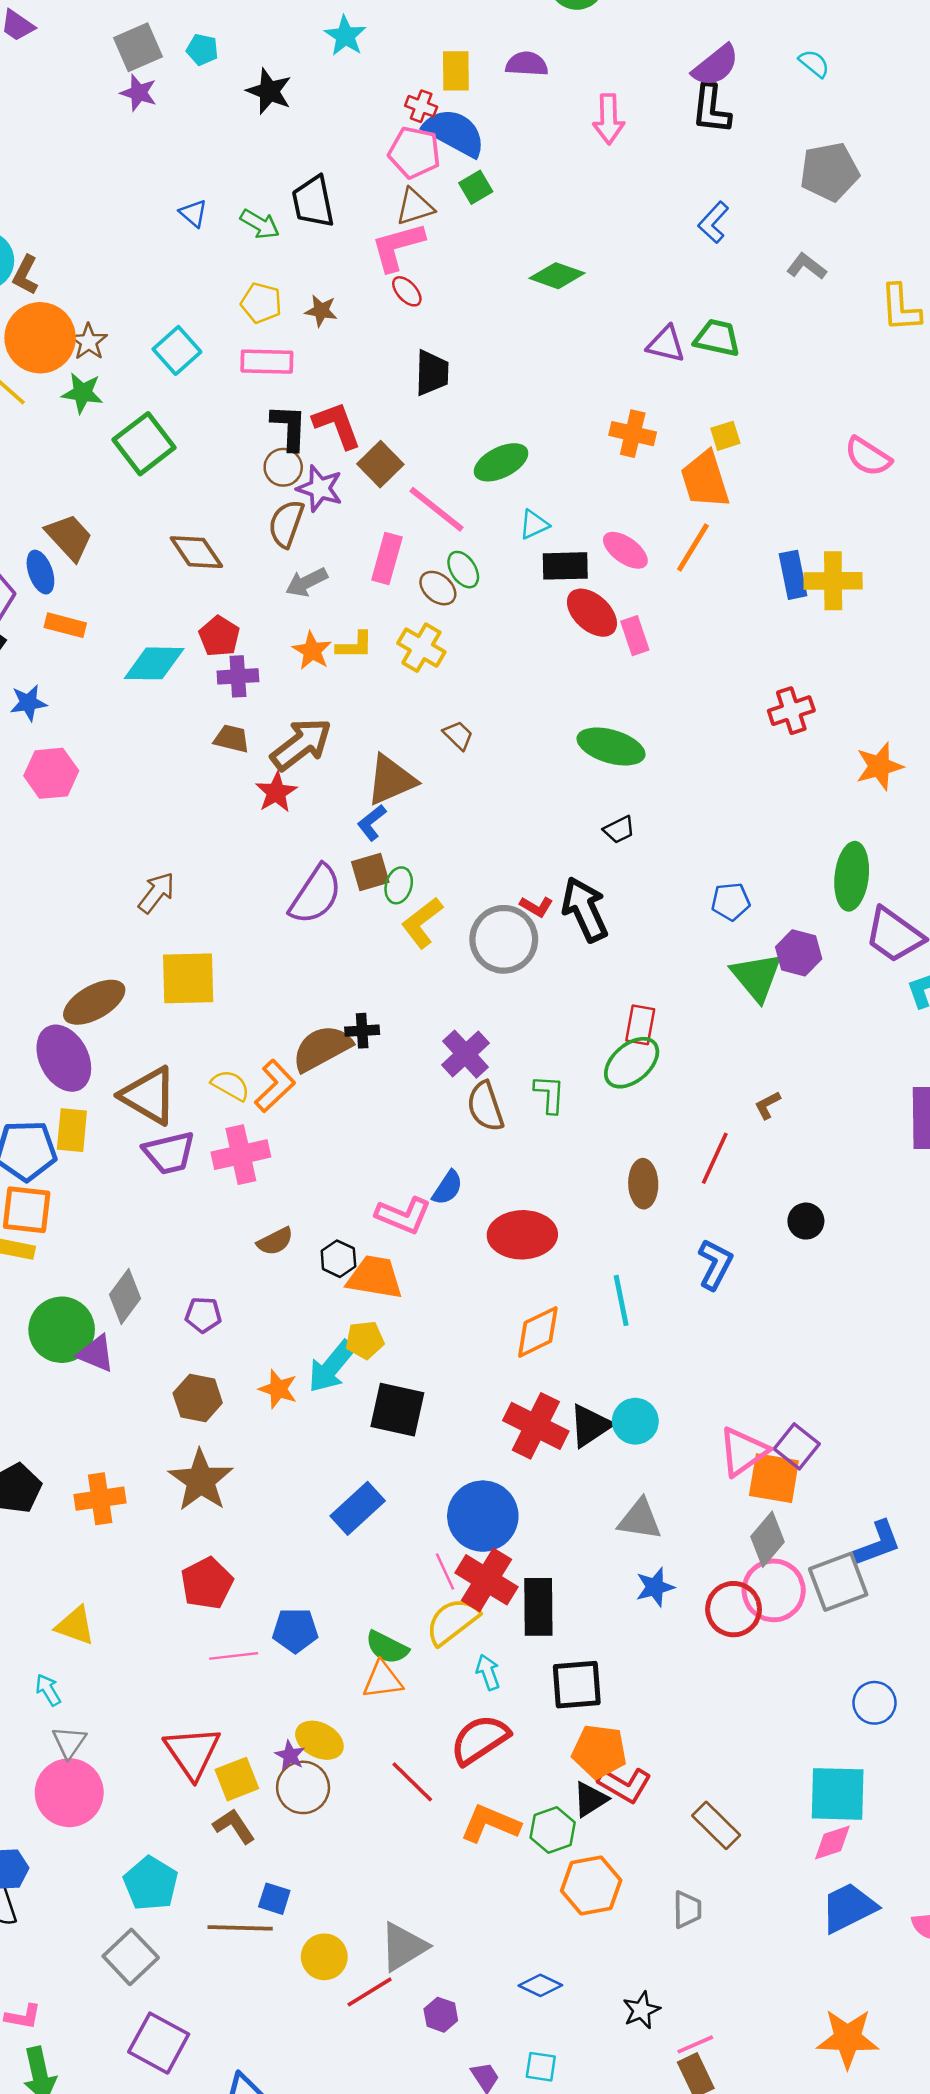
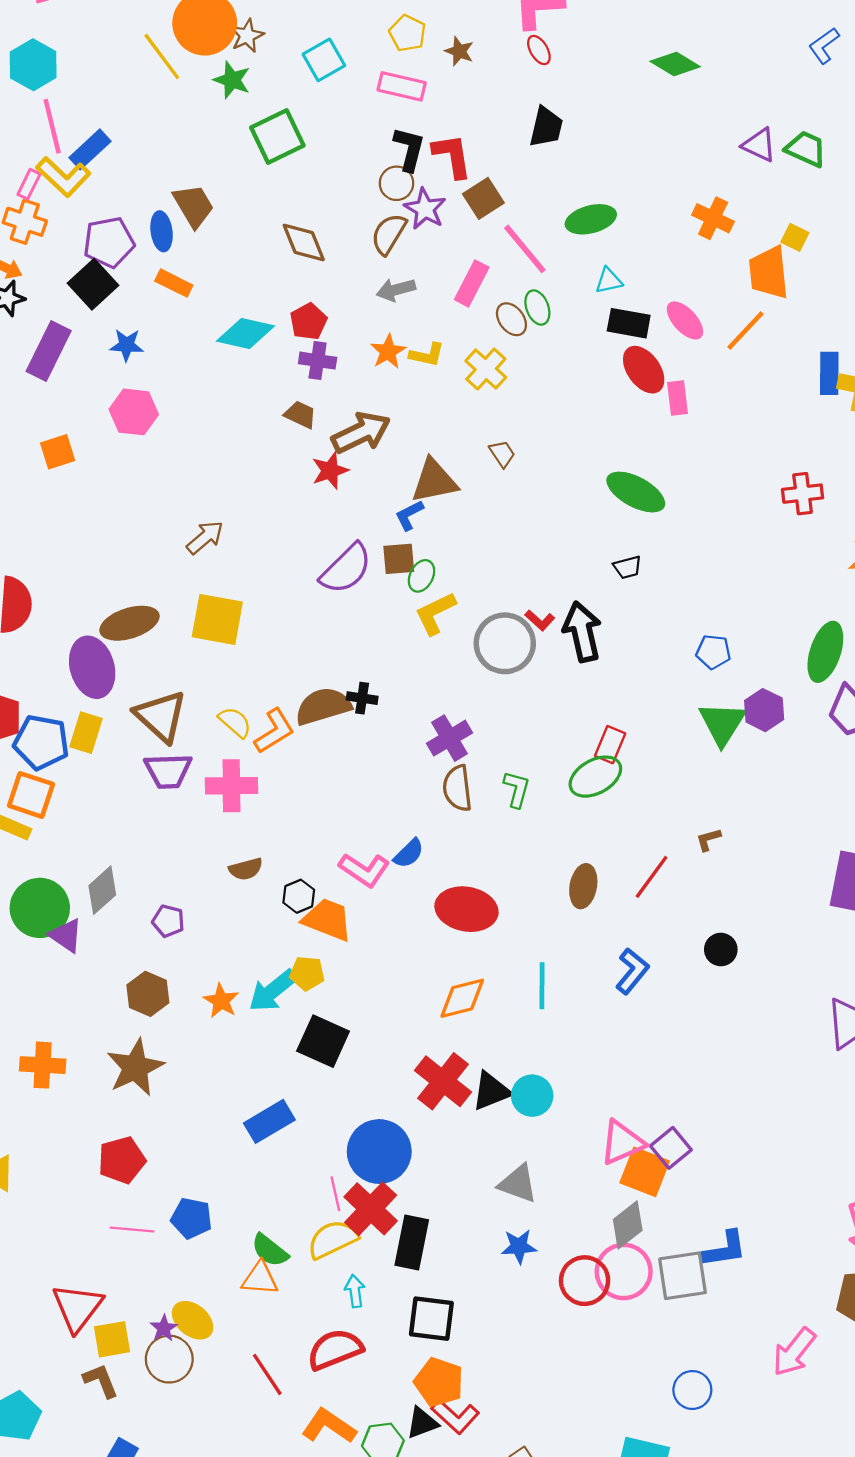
yellow square: (725, 436) -> (795, 237), turned 32

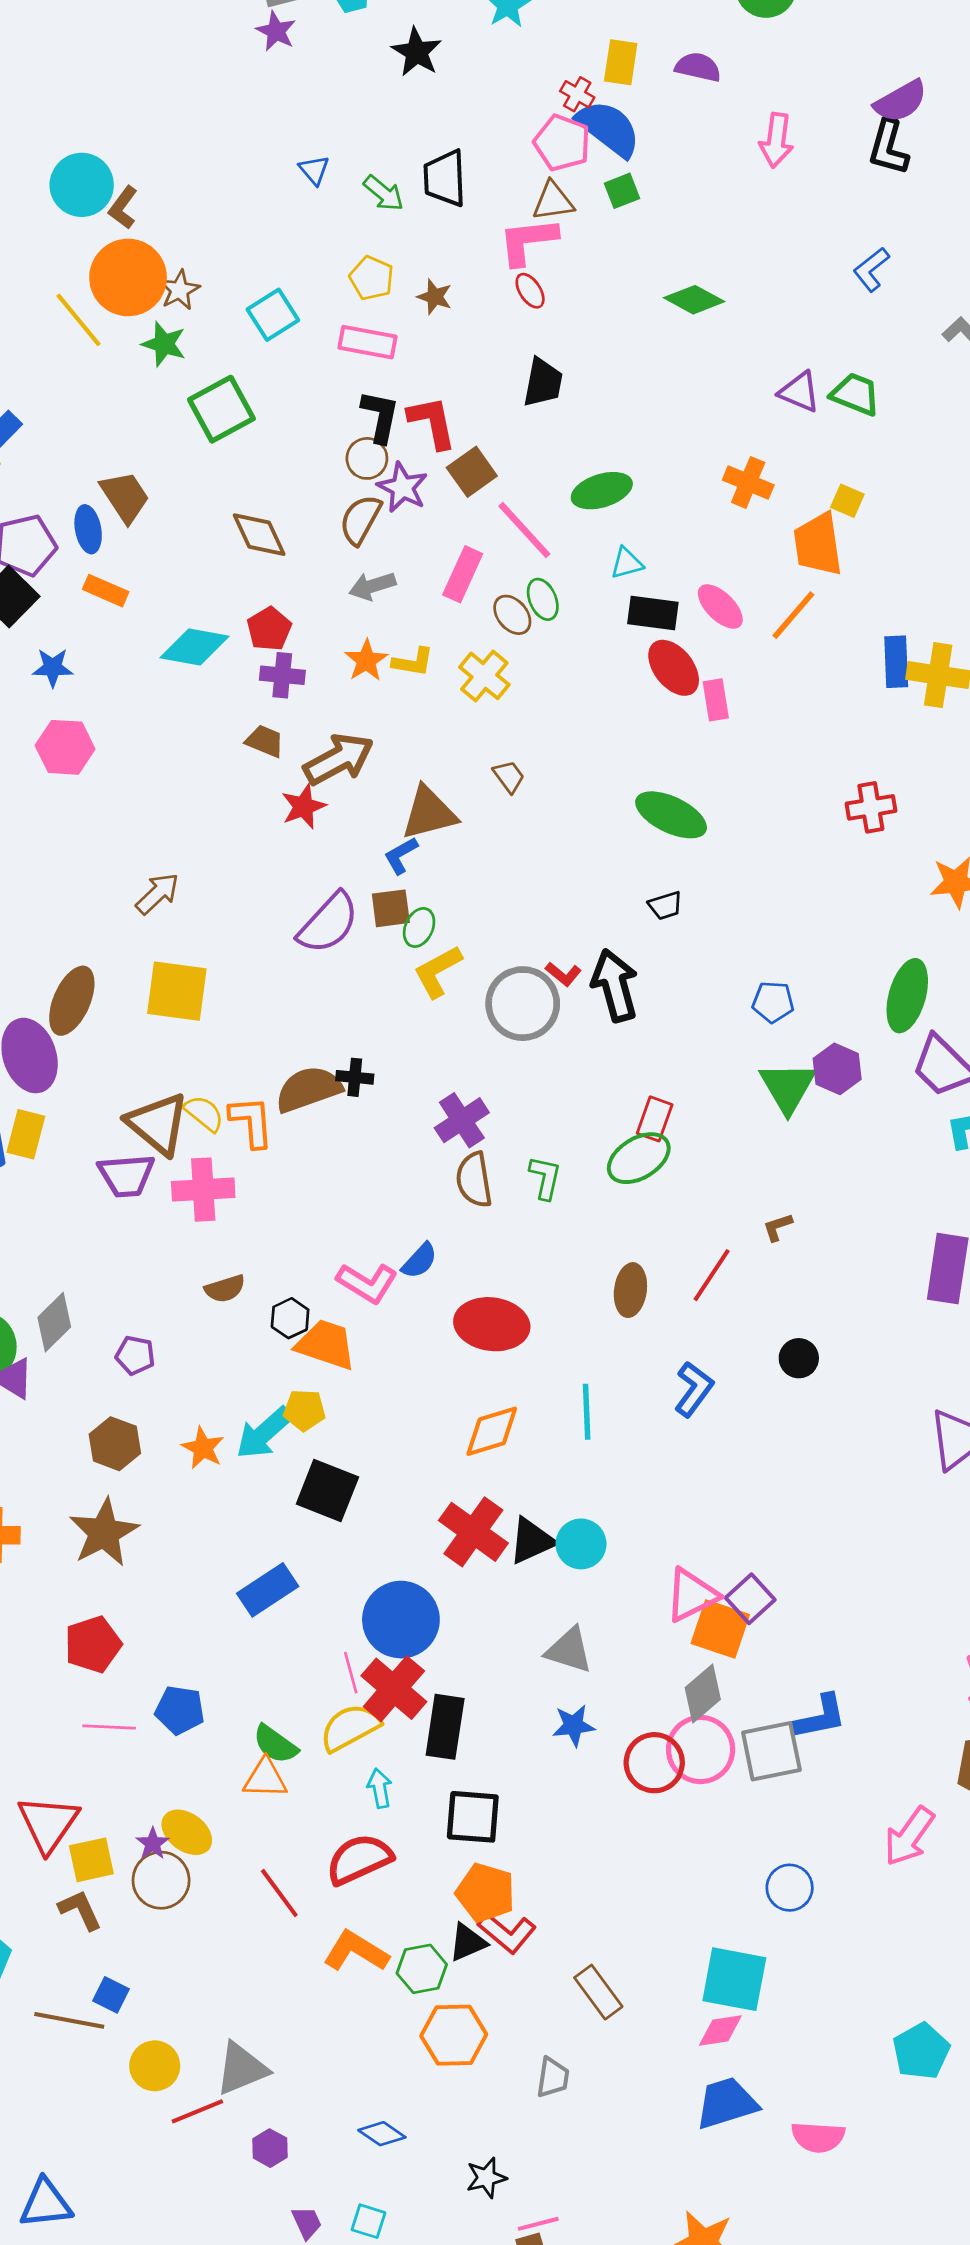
brown ellipse: (129, 623) -> (72, 1001), turned -46
brown triangle: (161, 716) -> (158, 1124), moved
orange L-shape: (274, 731) -> (252, 1122), turned -60

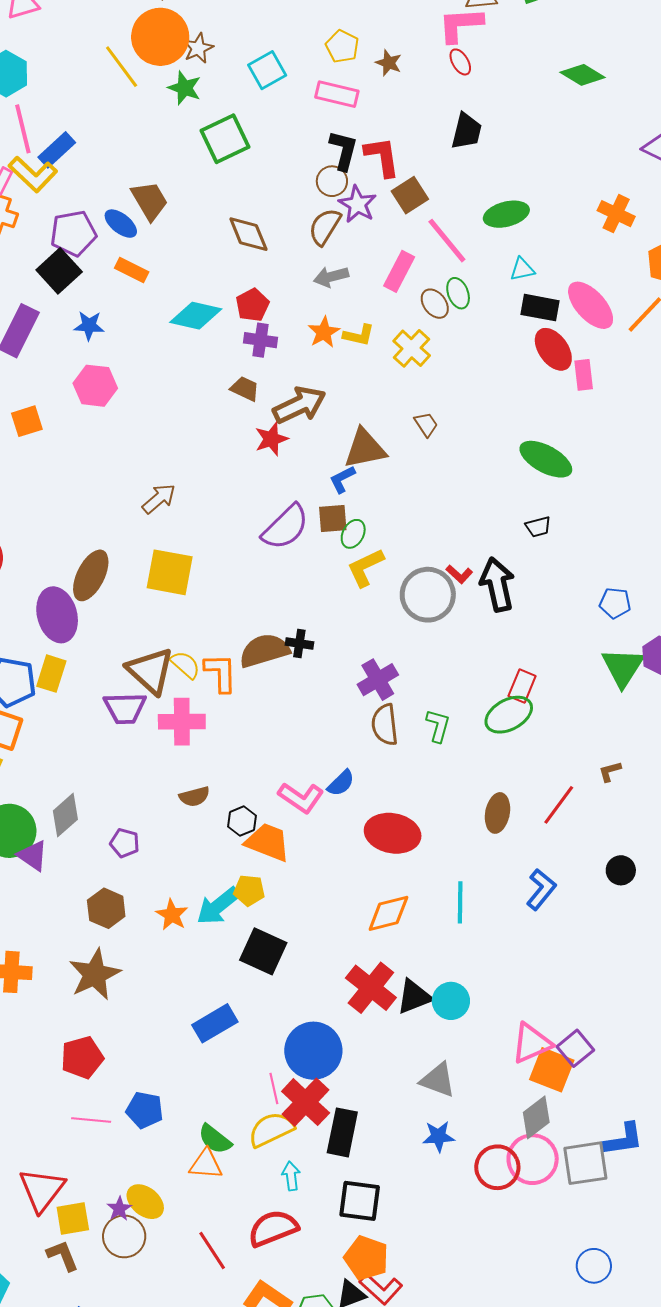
blue ellipse: (88, 529) -> (121, 224), turned -44
pink ellipse: (720, 606) -> (591, 305), size x1.4

